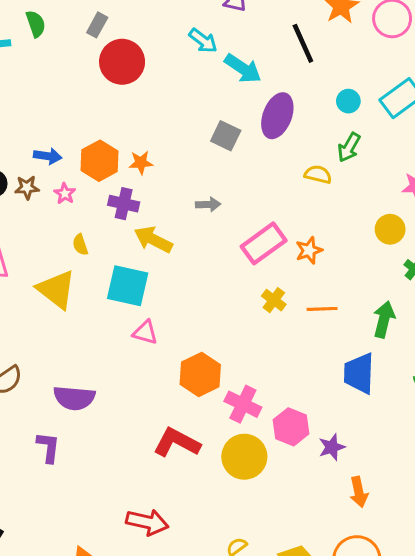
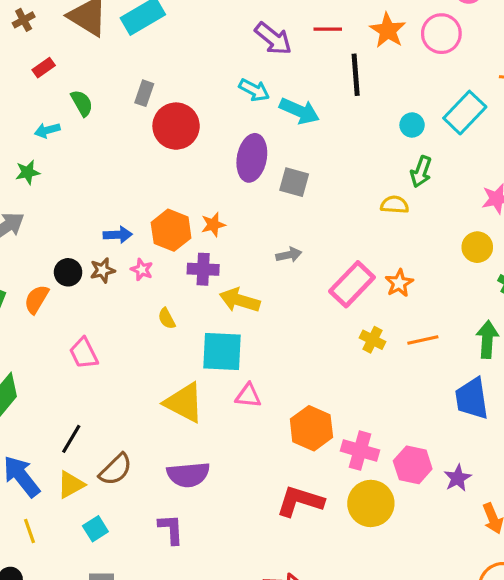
black line: (303, 43) -> (356, 75), turned 30
purple ellipse: (277, 116) -> (252, 158), moved
yellow triangle: (56, 290) -> (184, 403), moved

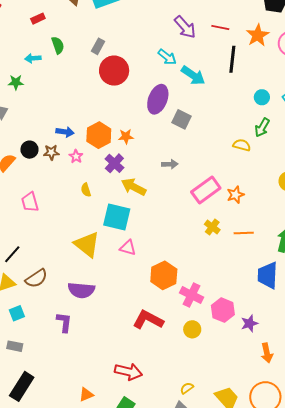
purple cross: (203, 269) -> (114, 163), turned 30
yellow circle: (371, 503) -> (192, 329), size x0.6

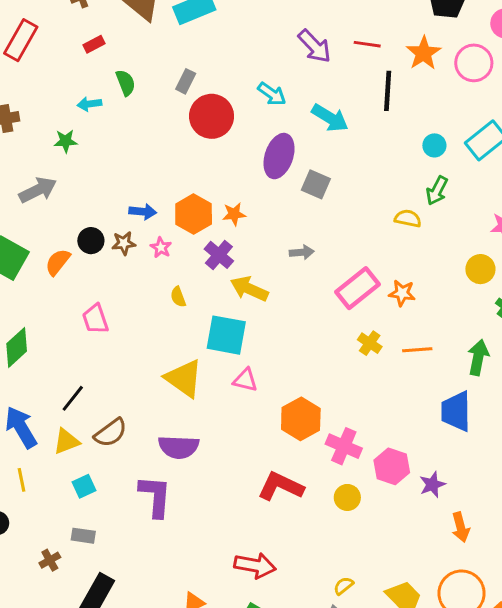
cyan arrow: (167, 57) -> (272, 94), moved
orange star: (235, 195) -> (402, 293), turned 30
purple L-shape: (64, 322) -> (155, 496), size x1.4

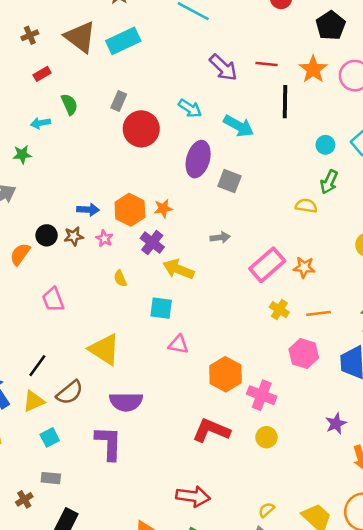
cyan square: (226, 335) -> (161, 308), size x0.7
yellow triangle: (184, 378) -> (104, 349), moved
pink hexagon: (392, 466) -> (304, 353), moved

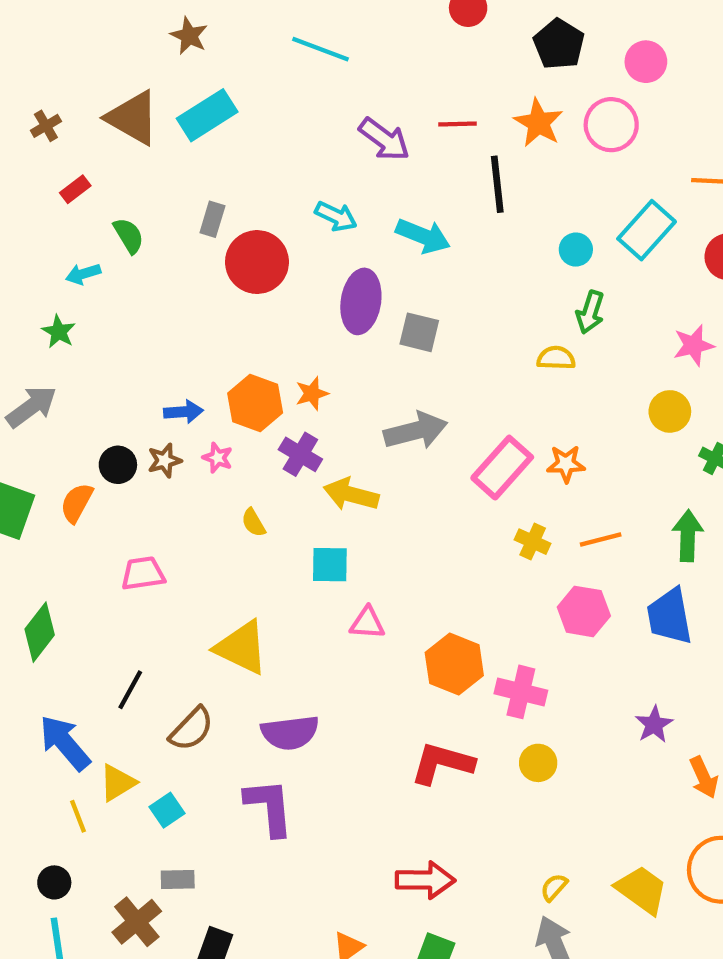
green star: (22, 154) -> (59, 332), turned -30
gray arrow: (220, 237) -> (416, 431), size x1.8
pink trapezoid: (53, 300) -> (143, 573), turned 110
yellow triangle: (34, 401) -> (118, 783), moved
brown cross: (24, 499) -> (137, 922), size x1.6

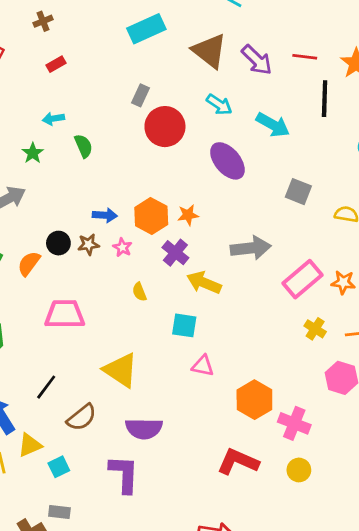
brown triangle: (133, 118) -> (209, 51), moved
green semicircle: (129, 236) -> (84, 146), moved
purple ellipse: (361, 301) -> (227, 161), turned -57
gray square: (419, 332) -> (298, 192), moved
pink trapezoid: (143, 573) -> (65, 314), size x1.4

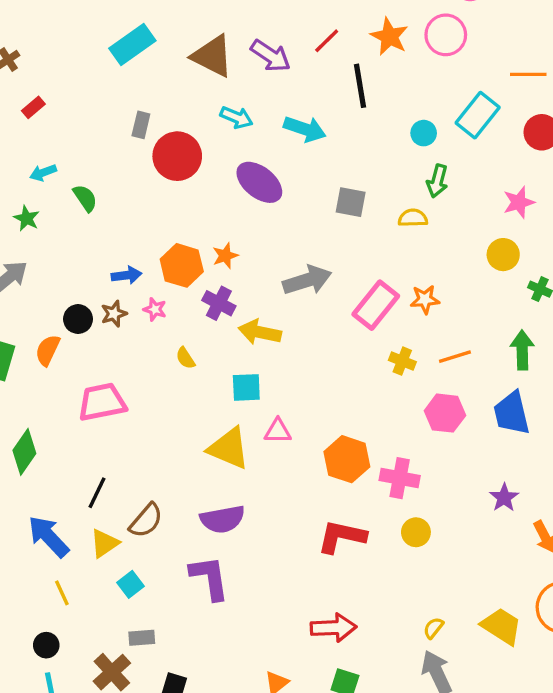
red line: (305, 57) -> (327, 41), turned -40
yellow triangle: (121, 370) -> (229, 448), moved
yellow triangle: (30, 445) -> (104, 543), moved

